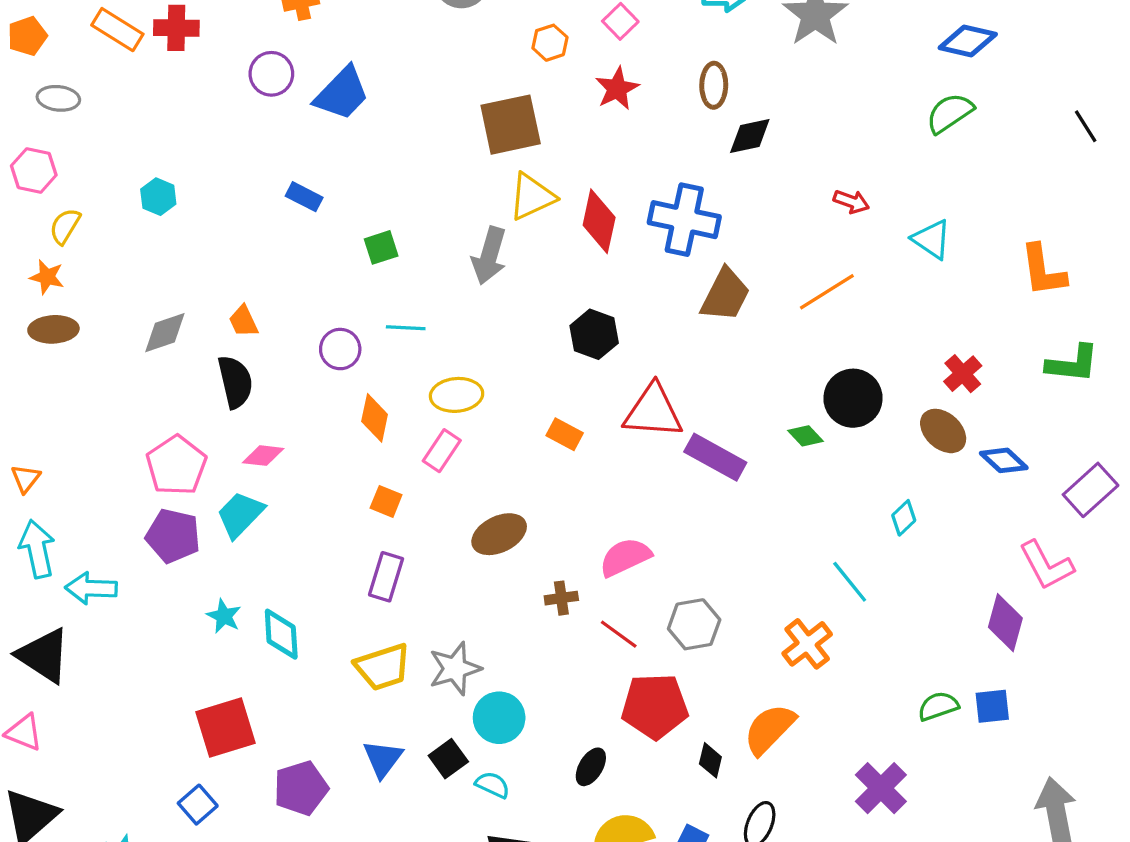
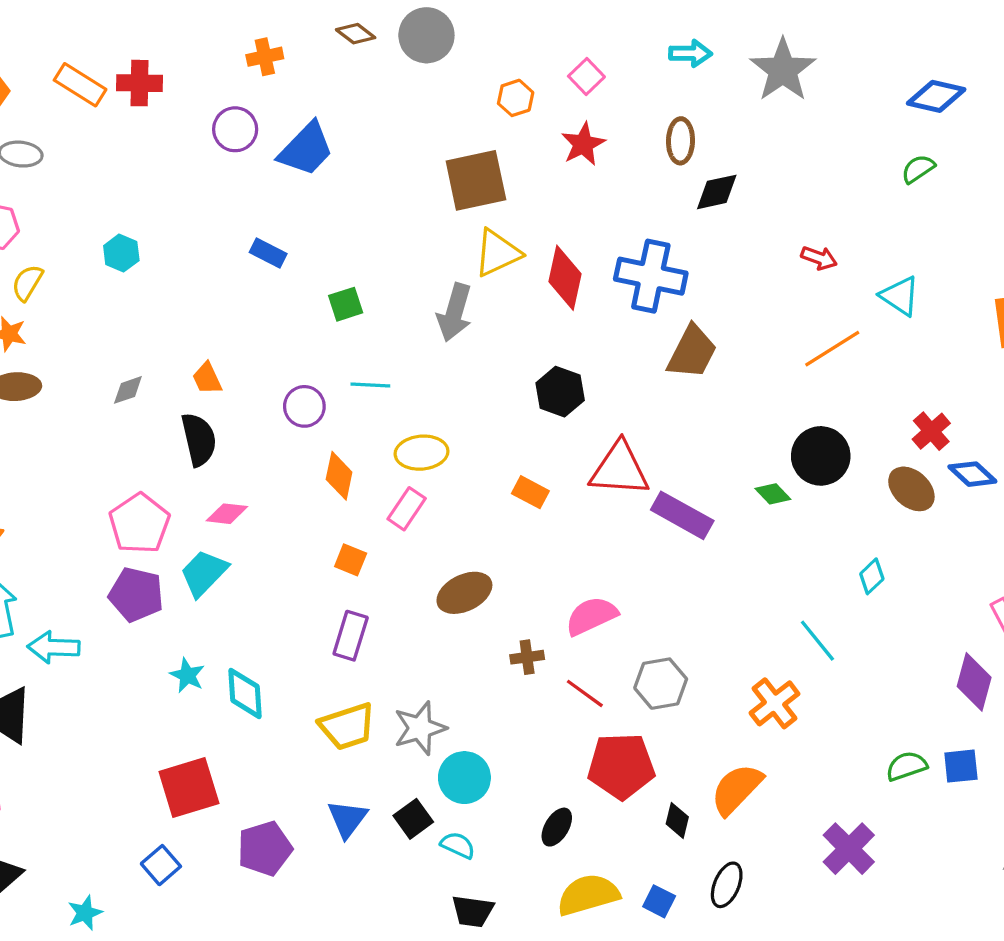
green semicircle: (950, 113) -> (918, 169), size x0.7
orange line: (827, 292) -> (832, 349), moved
gray diamond: (165, 333) -> (128, 390), size x0.7
blue diamond: (1004, 460) -> (972, 474), moved

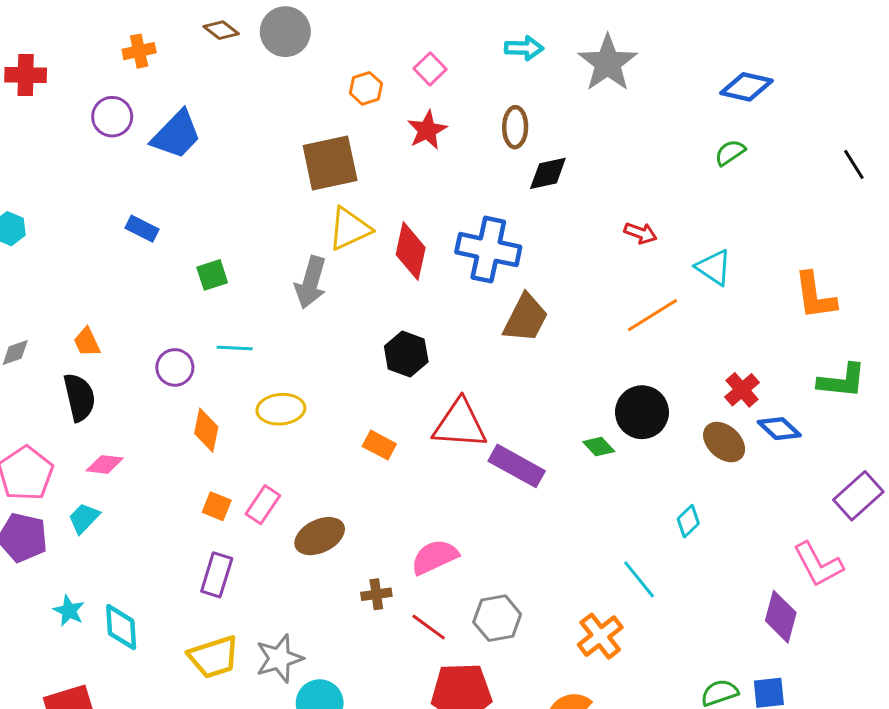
pink rectangle: (407, 509) -> (263, 505), moved
cyan trapezoid: (204, 573) -> (84, 518), size x0.7

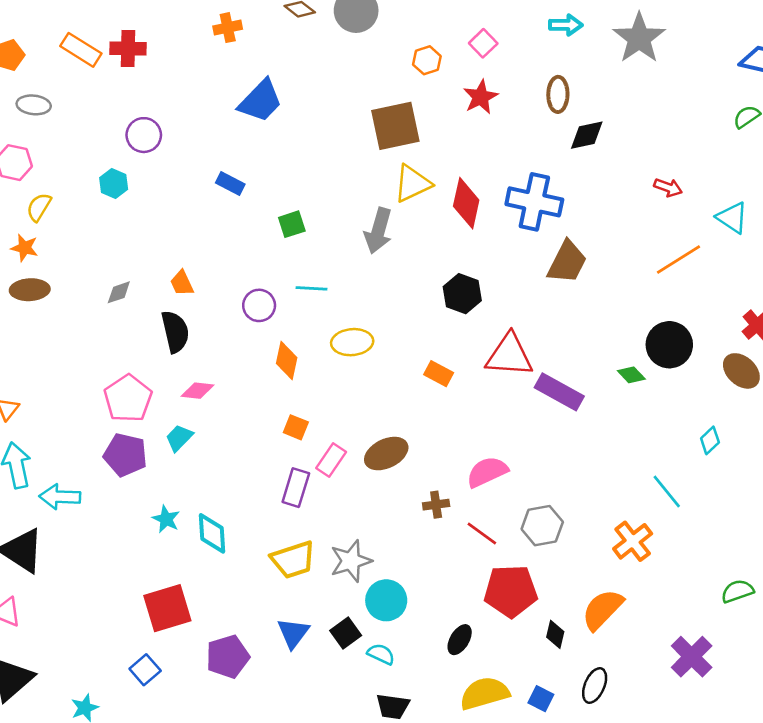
purple circle: (112, 117) -> (144, 135), moved
pink rectangle: (263, 505) -> (331, 460), moved

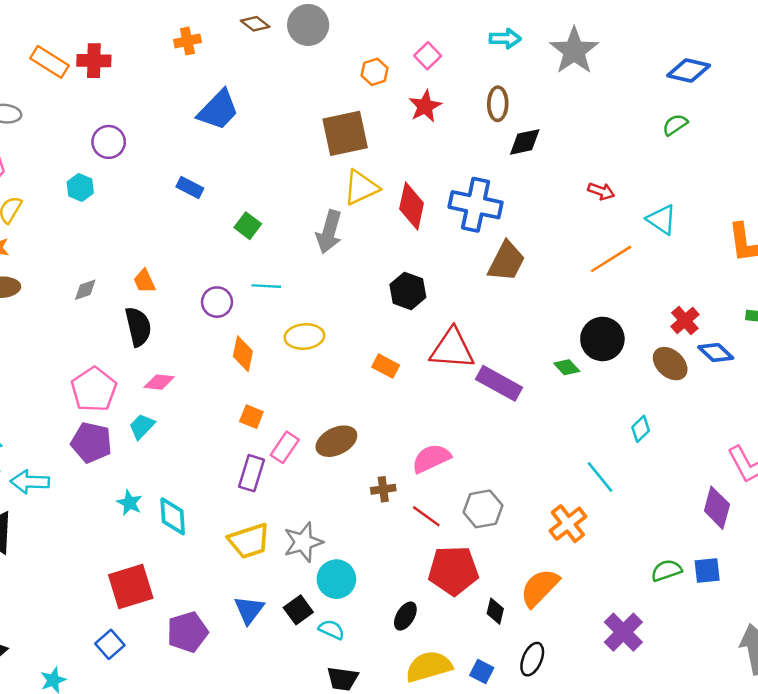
green square: (292, 224) -> (248, 226), turned -35

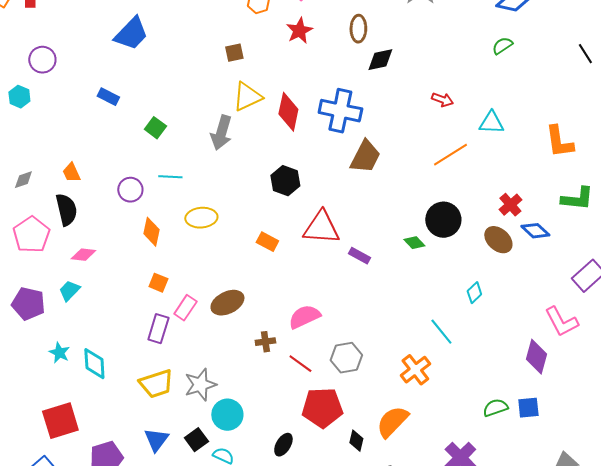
brown square: (345, 133) -> (234, 53), size x0.5
cyan triangle: (662, 220) -> (491, 123), turned -32
purple rectangle: (499, 383) -> (359, 256), size x0.6
pink pentagon: (94, 389) -> (31, 235), moved

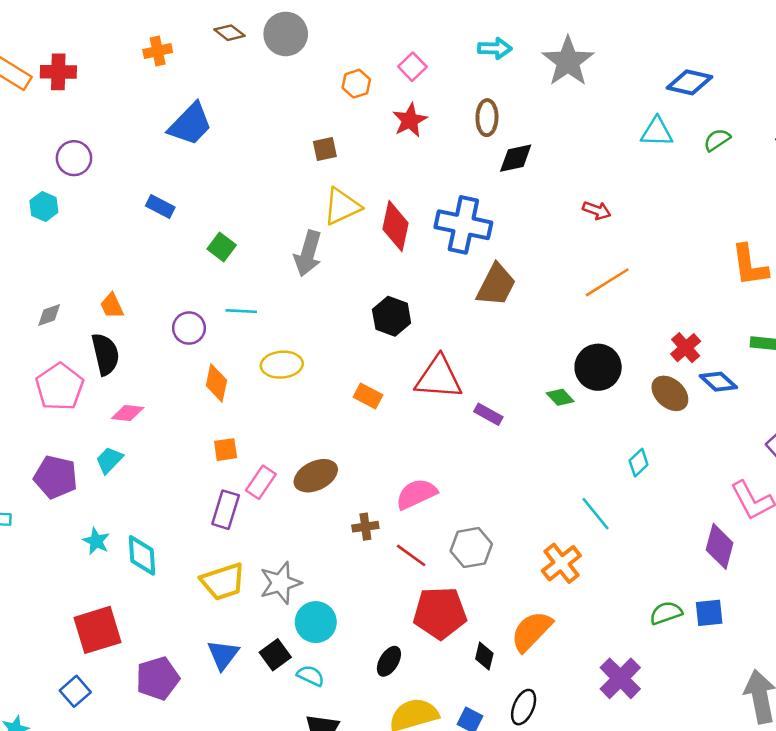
green semicircle: (502, 46) -> (717, 140), moved
cyan triangle: (491, 123) -> (657, 132), moved
orange square: (158, 283) -> (226, 450), turned -30

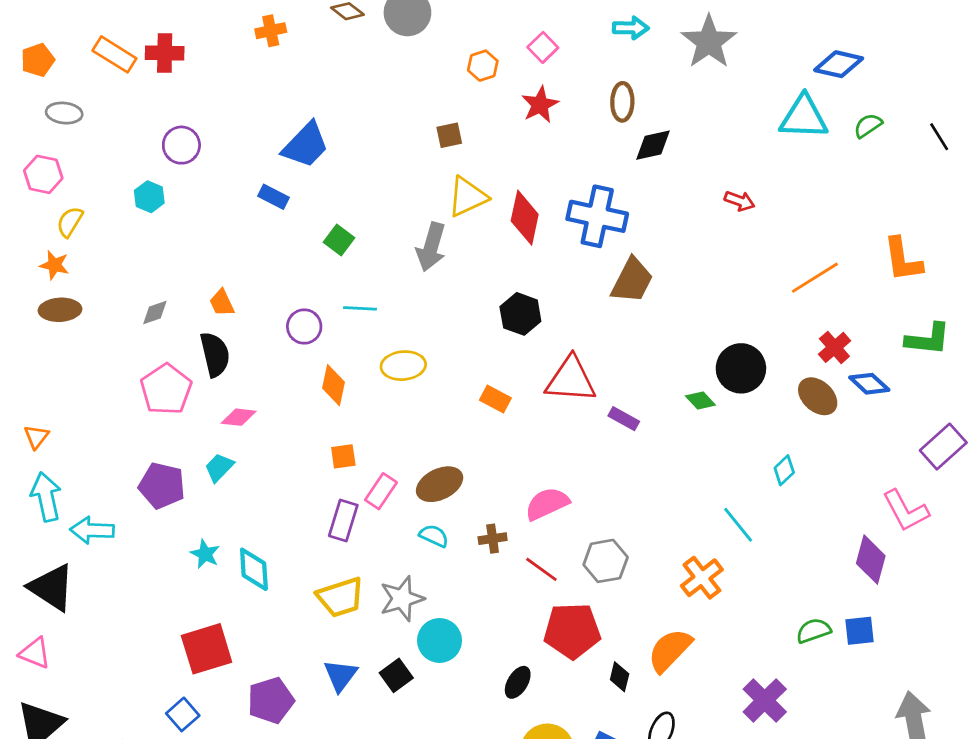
blue trapezoid: (190, 124) -> (306, 145), moved
cyan triangle: (657, 132) -> (804, 117), size x1.4
orange line: (607, 282) -> (815, 278), moved
cyan semicircle: (311, 676) -> (434, 536), moved

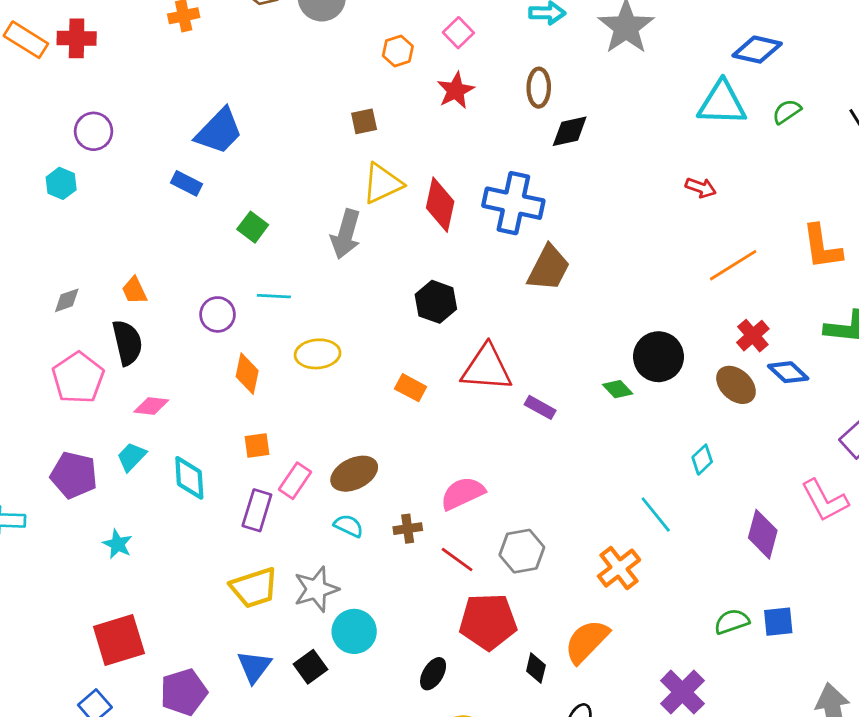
red arrow: (740, 201) -> (701, 188), moved
purple diamond: (871, 560) -> (763, 534), moved
cyan diamond: (254, 569) -> (189, 478), moved

